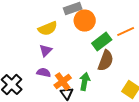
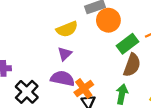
purple semicircle: (44, 73) -> (63, 78), size x1.5
green arrow: (85, 82) -> (122, 94), moved

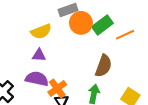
green rectangle: (127, 44) -> (102, 25), moved
purple triangle: (65, 54) -> (39, 55), turned 48

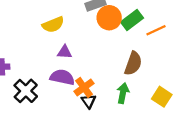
yellow semicircle: (41, 31) -> (53, 25), moved

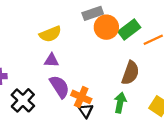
purple triangle: (65, 52) -> (51, 60), moved
purple semicircle: (62, 77) -> (59, 87), turned 45
orange cross: (84, 87) -> (81, 97), turned -30

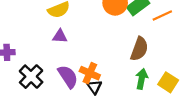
purple semicircle: (59, 87) -> (68, 77), moved
green arrow: (120, 103) -> (142, 79), moved

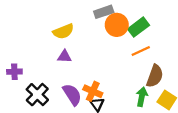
orange line: (162, 16) -> (141, 51), moved
brown semicircle: (139, 49) -> (155, 76), moved

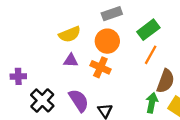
orange circle: (117, 25) -> (107, 41), moved
orange line: (141, 51) -> (151, 55), turned -36
orange cross: (93, 91) -> (100, 67), moved

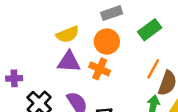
orange line: (151, 55) -> (153, 69), moved
purple triangle: (71, 61) -> (69, 62), size x1.5

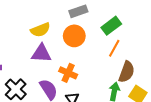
orange cross: (100, 69) -> (68, 73), moved
orange line: (153, 69) -> (114, 48), moved

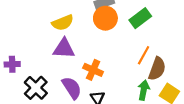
orange circle: (74, 36) -> (105, 18), moved
orange line: (114, 48) -> (144, 55), moved

